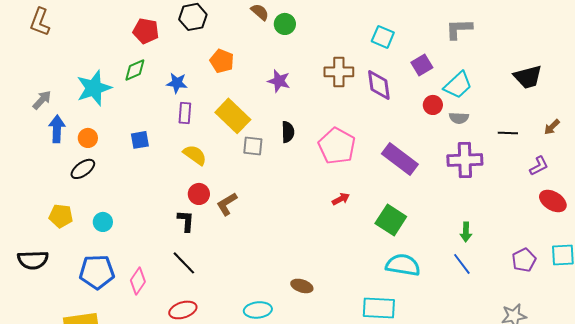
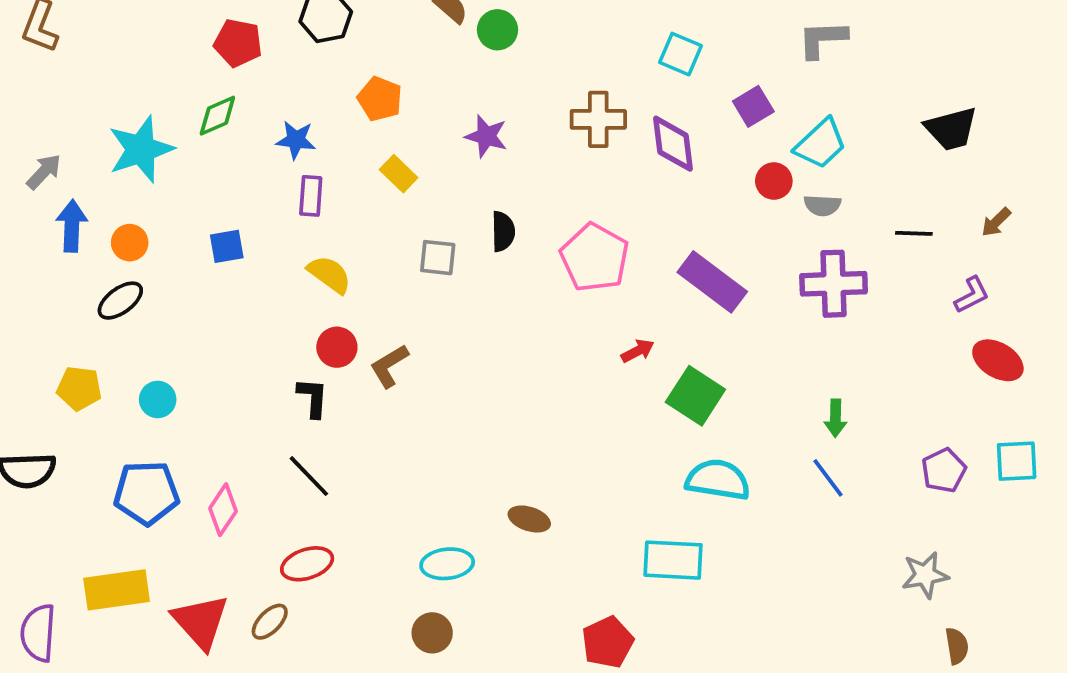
yellow rectangle: (233, 116) -> (399, 174), moved, size x0.6
red arrow: (341, 199) -> (638, 351), moved

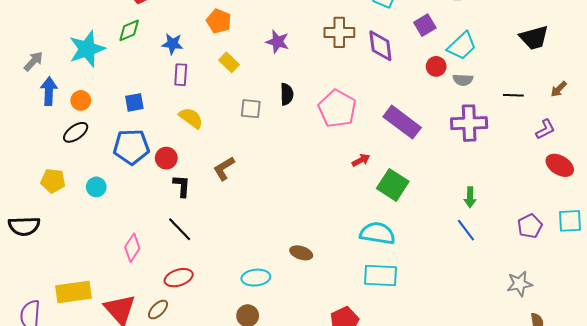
red circle: (337, 347) -> (166, 158), moved
cyan semicircle: (718, 480) -> (377, 233), moved
blue pentagon: (146, 493) -> (131, 147), moved

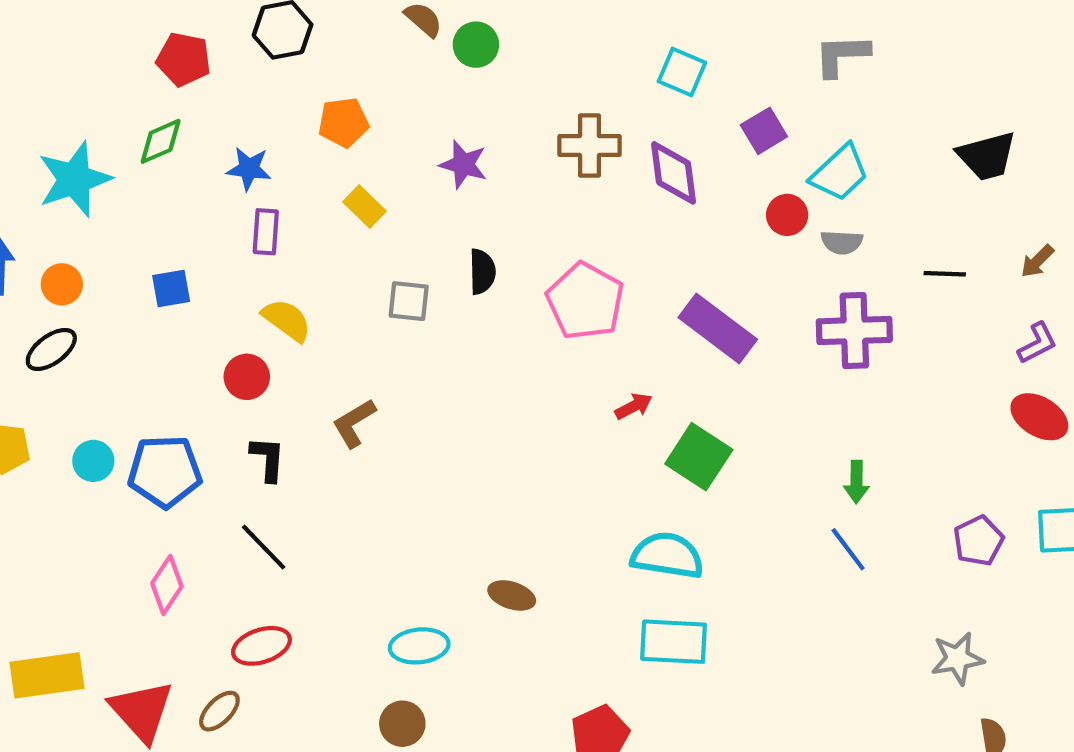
orange pentagon: (219, 21) -> (343, 122), turned -30
purple L-shape: (545, 129) -> (1037, 343), moved
blue pentagon: (131, 147) -> (165, 471), moved
red circle: (166, 158) -> (247, 377), moved

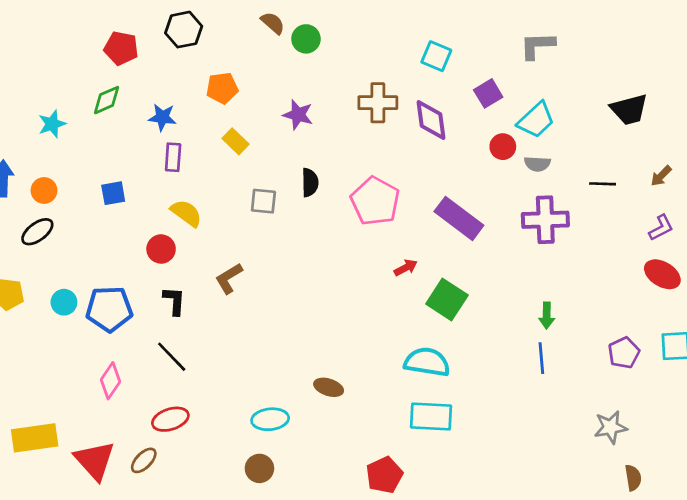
cyan star: (74, 179) -> (52, 124), size x0.6
blue line: (848, 549) -> (541, 358), turned 32

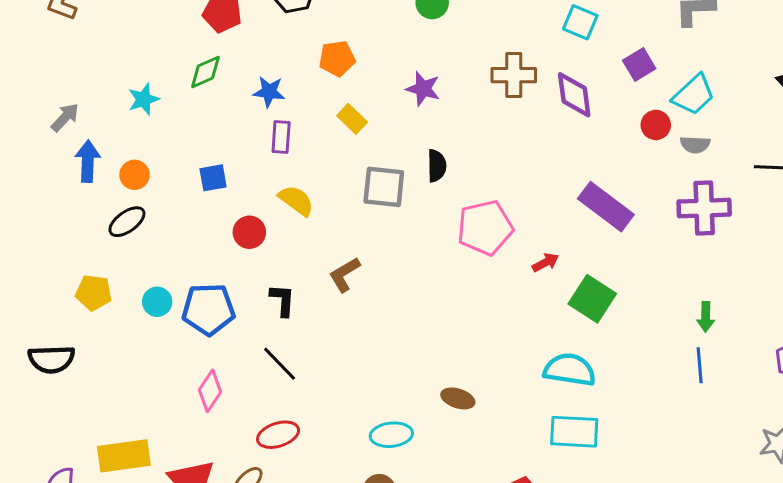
gray square: (263, 201) -> (384, 187), size x1.4
pink pentagon: (375, 201) -> (485, 228), moved, turned 30
red circle: (161, 249) -> (249, 232), moved

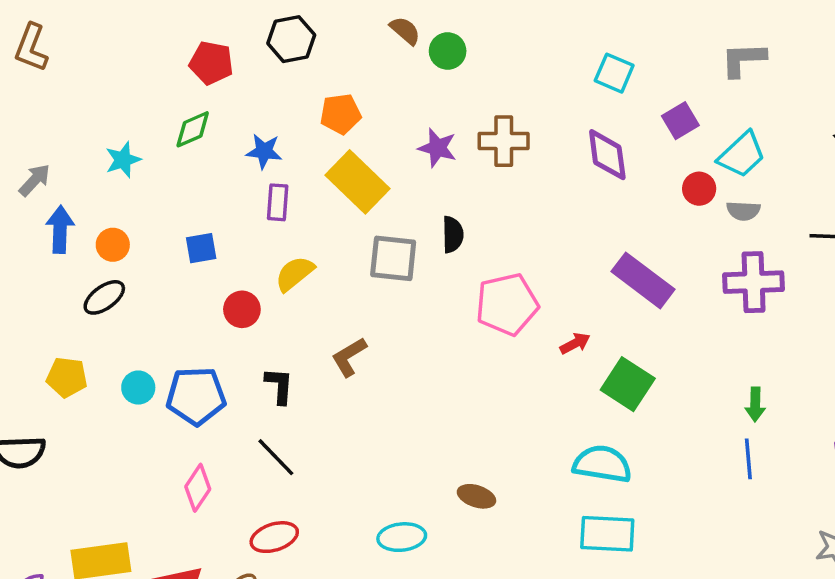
brown cross: (514, 75) -> (504, 141), moved
yellow rectangle: (352, 119) -> (358, 182), size x1.8
yellow semicircle: (296, 201) -> (295, 274), turned -75

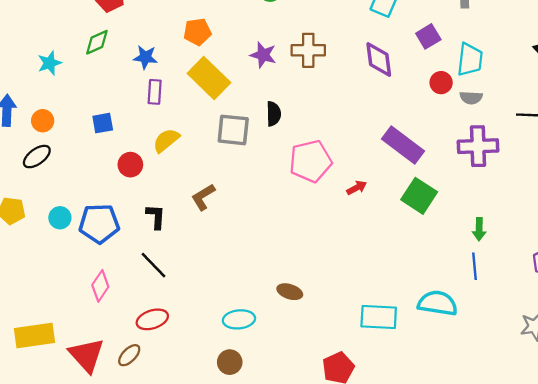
cyan trapezoid: (742, 155) -> (470, 60), turned -40
green square: (628, 384) -> (419, 196), moved
cyan semicircle: (602, 464) -> (438, 303), moved

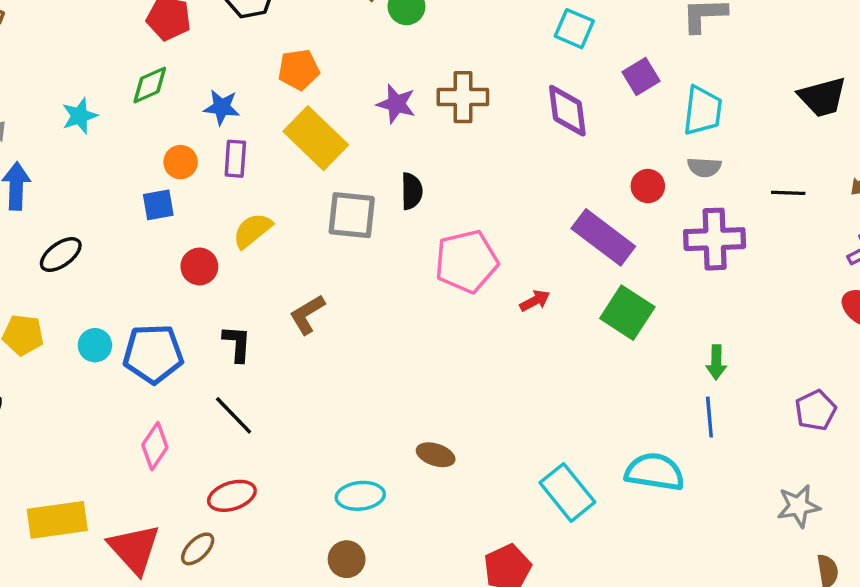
red circle: (441, 83) -> (648, 186), moved
orange circle: (43, 121) -> (181, 162), moved
cyan rectangle: (379, 317) -> (567, 492), turned 48

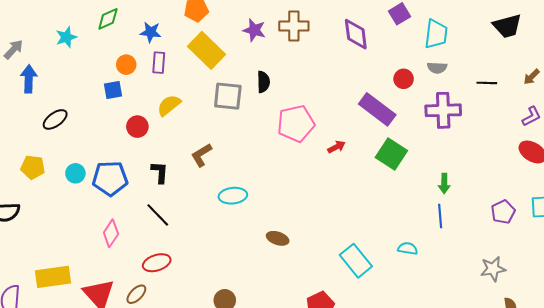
cyan semicircle: (655, 472) -> (408, 248), size x0.6
cyan ellipse: (360, 496) -> (233, 196), moved

